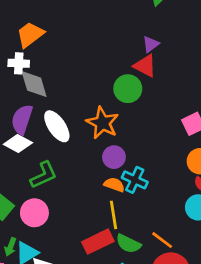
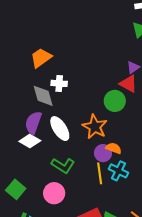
white cross: (19, 63) -> (59, 83), moved
green L-shape: (44, 175) -> (63, 165), moved, turned 55
orange semicircle: (114, 185) -> (114, 148), moved
pink circle: (34, 213) -> (54, 193), moved
yellow line: (113, 215) -> (100, 173), moved

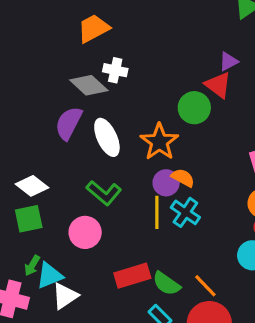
gray diamond: (43, 96) -> (89, 85), turned -40
white diamond: (30, 141) -> (32, 186), moved
green square: (16, 189) -> (29, 219), turned 30

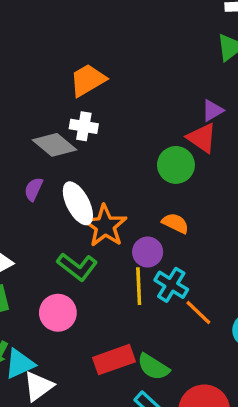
orange trapezoid: (93, 28) -> (88, 80), moved
purple semicircle: (69, 123) -> (34, 189), size x0.6
orange star: (159, 142) -> (105, 226), moved
orange semicircle: (183, 178) -> (175, 223), moved
orange line: (205, 286) -> (198, 313), moved

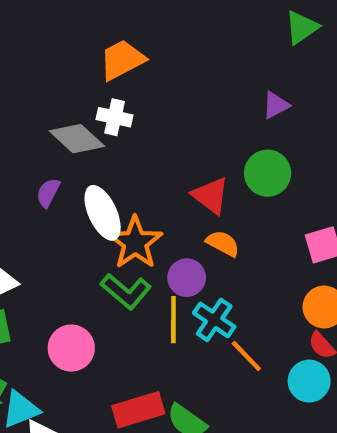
red triangle: (202, 138) -> (211, 196), moved
green circle: (176, 165) -> (268, 173), moved
green L-shape: (77, 267) -> (126, 291), moved

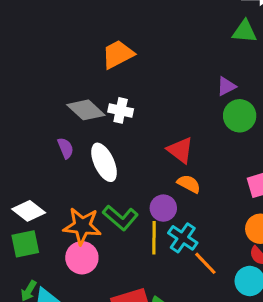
green triangle: (302, 27) -> (244, 31), turned 40
white cross: (115, 117) -> (121, 110), moved
green circle: (268, 173) -> (240, 116), moved
purple semicircle: (48, 193) -> (66, 148), turned 130
orange star: (135, 243) -> (82, 226), moved, turned -30

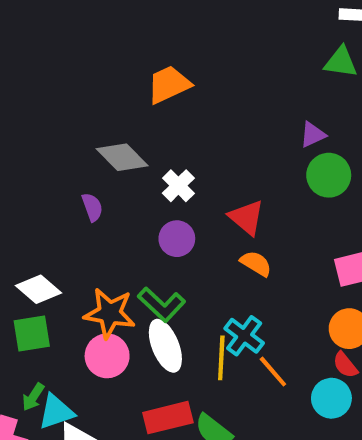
white cross: (121, 110) -> (178, 186), moved, turned 30
white ellipse: (104, 162) -> (165, 346), moved
purple circle: (163, 208) -> (177, 239), moved
yellow line: (154, 238) -> (221, 358), moved

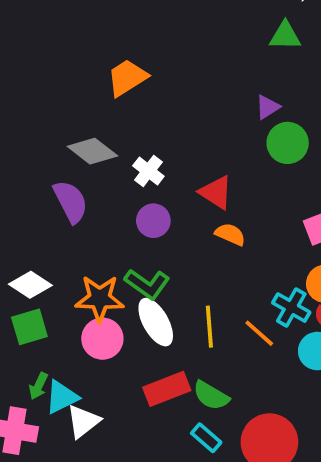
purple semicircle: (92, 207) -> (71, 201), size x1.6
cyan cross: (244, 336) -> (291, 308), moved

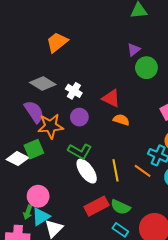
orange star: (100, 298) -> (51, 126), moved
green square: (29, 327) -> (34, 149), moved
pink circle: (102, 339) -> (38, 196), moved

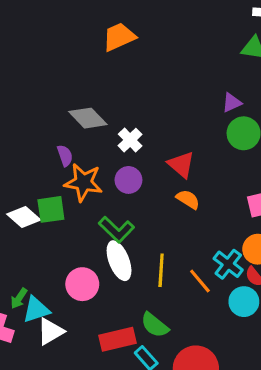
orange trapezoid: (57, 42) -> (119, 37), moved
purple semicircle: (34, 112) -> (65, 156), size x0.6
pink circle: (38, 196) -> (82, 284), moved
red rectangle: (96, 206) -> (117, 339), moved

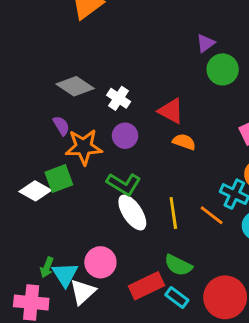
pink circle: (82, 284) -> (100, 262), moved
cyan triangle: (36, 310) -> (65, 274), turned -32

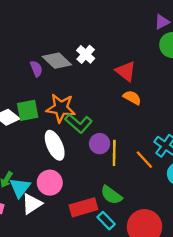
gray diamond: (75, 86) -> (57, 61), moved
purple circle: (125, 136) -> (100, 144), moved
orange star: (84, 147) -> (61, 108), moved
white ellipse: (132, 213) -> (55, 145), moved

